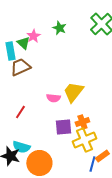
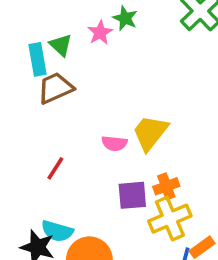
pink star: (33, 36) -> (100, 33), moved

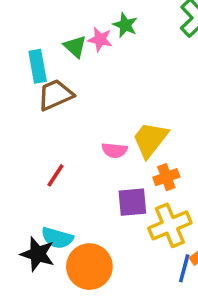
pink star: (100, 33) -> (100, 39), turned -30
green triangle: (61, 45) -> (75, 47), moved
orange cross: (166, 186) -> (166, 177), moved

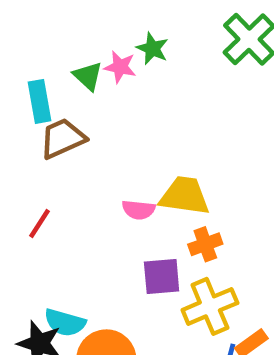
yellow trapezoid: (150, 140) -> (185, 196), turned 60
red line: (55, 175) -> (40, 224), moved

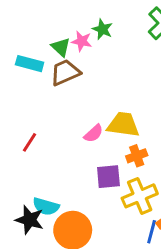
cyan rectangle: (40, 101) -> (30, 64), turned -65
brown trapezoid: (63, 138) -> (65, 72), moved
pink semicircle: (139, 210) -> (94, 133), turned -48

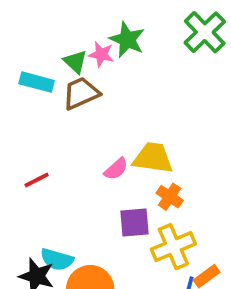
green star: (102, 29) -> (127, 40), size x1.4
red line: (30, 142) -> (37, 180), turned 30
orange cross: (137, 156) -> (170, 197), turned -36

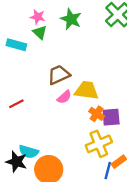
pink star: (101, 54) -> (38, 17), moved
brown trapezoid: (81, 93) -> (59, 75), moved
purple square: (135, 223) -> (111, 117), moved

